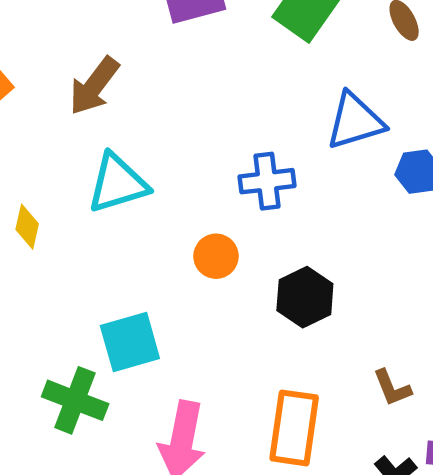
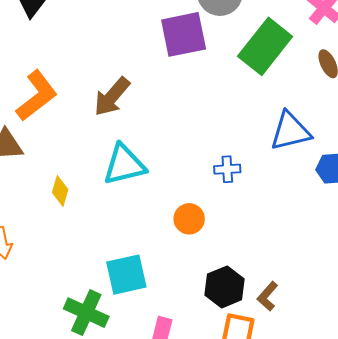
blue cross: (267, 181) -> (227, 169), size x0.7
black hexagon: (305, 297) -> (224, 287), moved
brown L-shape: (392, 388) -> (268, 296), moved, turned 60

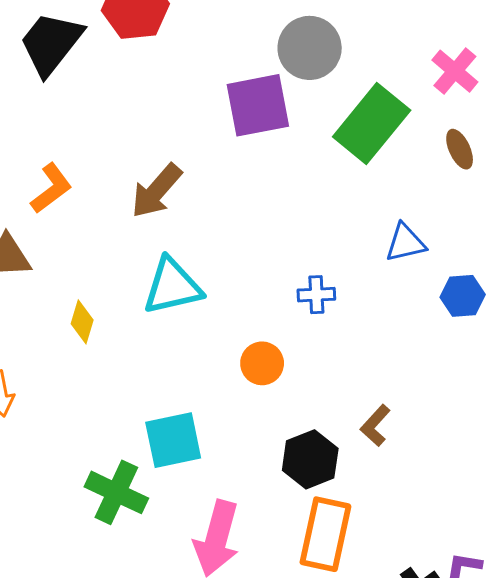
orange L-shape: (37, 96) -> (51, 188), size x0.7
blue triangle: (290, 131) -> (405, 243), size x0.7
brown L-shape: (268, 296) -> (375, 425), moved

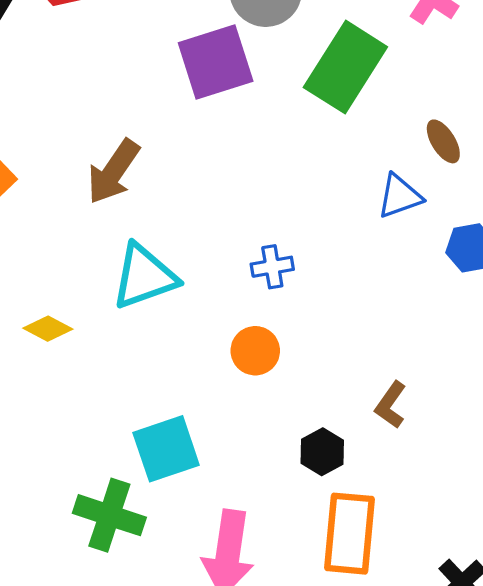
brown ellipse: (460, 149) -> (443, 141), moved
blue cross: (316, 295) -> (272, 267), moved
yellow diamond: (82, 322) -> (48, 329), turned -72
black hexagon: (310, 459) -> (322, 452), size x0.7

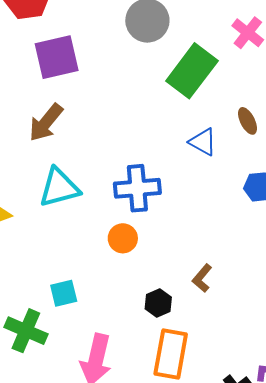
purple square: (216, 62) -> (57, 57), moved
blue triangle: (400, 196) -> (203, 142), moved, turned 44
blue cross: (272, 267) -> (137, 188), size x1.8
cyan square: (166, 449) -> (64, 293), size x0.7

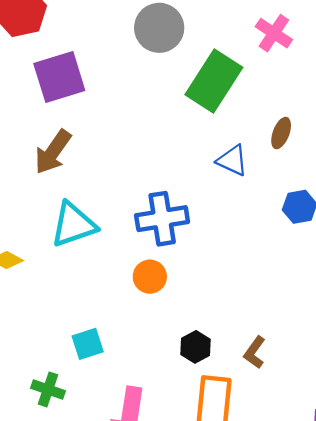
brown ellipse: (247, 121) -> (281, 133), turned 52
brown L-shape: (202, 278) -> (255, 352), moved
green cross: (26, 331) -> (48, 389), size x0.7

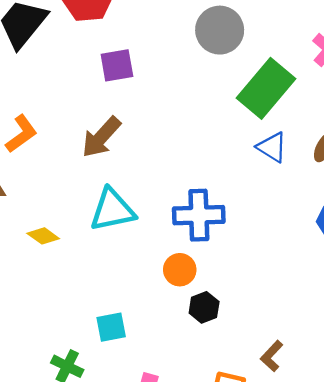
purple square: (59, 77) -> (117, 65), size x0.7
blue triangle: (232, 160) -> (272, 147), moved
black hexagon: (195, 347) -> (204, 307), moved

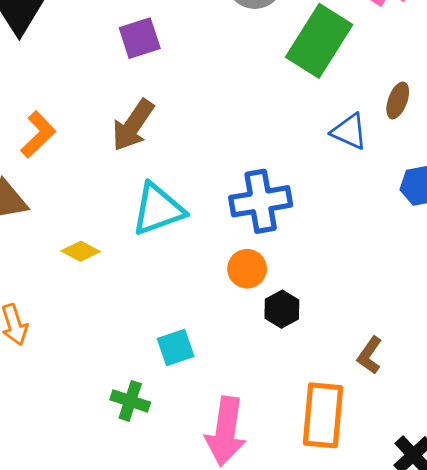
blue triangle: (272, 147) -> (349, 131), moved

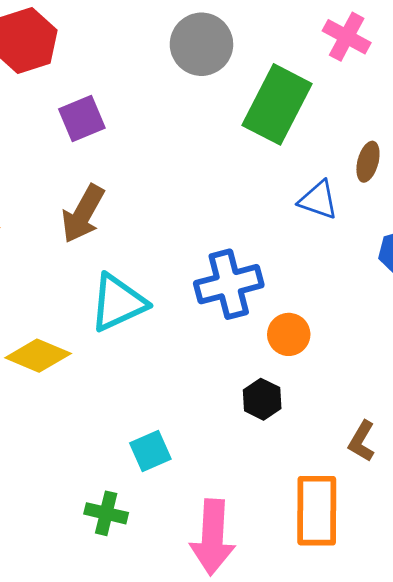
yellow diamond: (81, 251) -> (38, 356), size x1.5
orange circle: (247, 269) -> (289, 334), moved

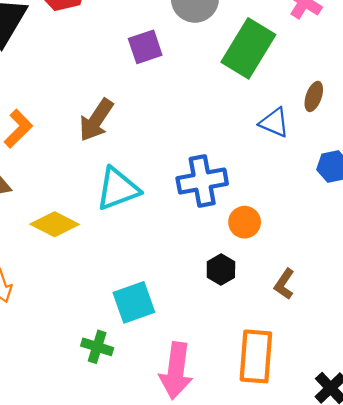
purple square: (82, 119) -> (145, 47), moved
brown L-shape: (362, 441) -> (284, 284), moved
cyan square: (150, 451) -> (134, 302), size x1.4

